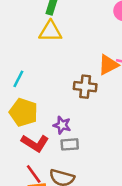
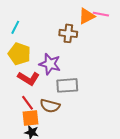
purple star: (62, 125) -> (50, 64), size x1.5
gray rectangle: (70, 144) -> (67, 85), moved, size x1.5

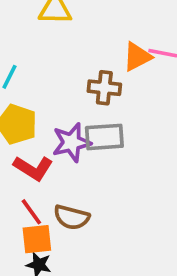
purple star: (50, 64) -> (72, 142), turned -30
gray rectangle: (67, 85) -> (104, 137), moved

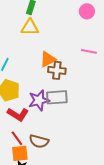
orange triangle: (137, 57) -> (48, 59), moved

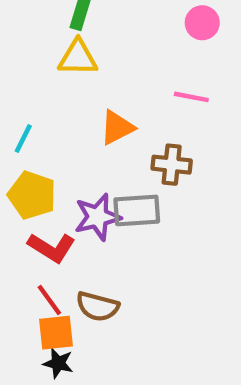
pink line: (89, 51) -> (191, 97), moved
brown cross: (57, 70) -> (172, 165), moved

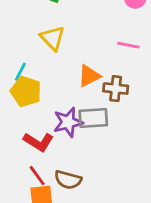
yellow triangle: (78, 58) -> (53, 38), moved, turned 44
orange triangle: (117, 128) -> (89, 76), moved
yellow pentagon: (32, 195) -> (26, 91), moved

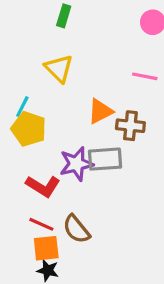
red line: (37, 176) -> (41, 224), turned -30
brown semicircle: (68, 180) -> (76, 229), turned 36

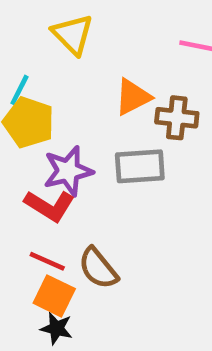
purple star: (76, 164) -> (68, 171), moved
orange square: (46, 248) -> (54, 296), turned 32

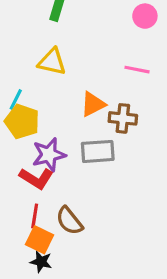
yellow triangle: (73, 34) -> (52, 62), turned -32
red line: (47, 261) -> (35, 216), turned 75

